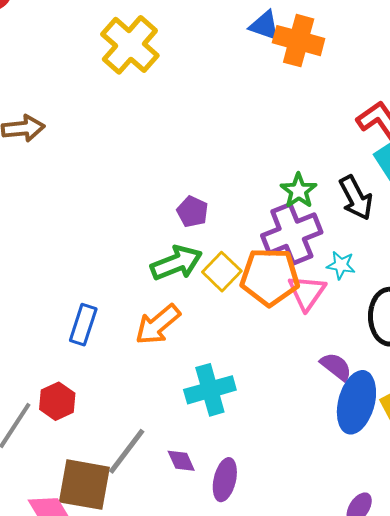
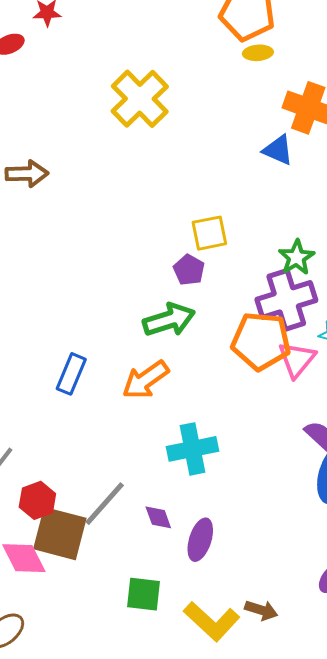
blue triangle: (265, 26) -> (278, 150), moved
yellow square: (222, 272) -> (209, 233), moved, turned 30
red hexagon: (57, 401) -> (37, 500), moved

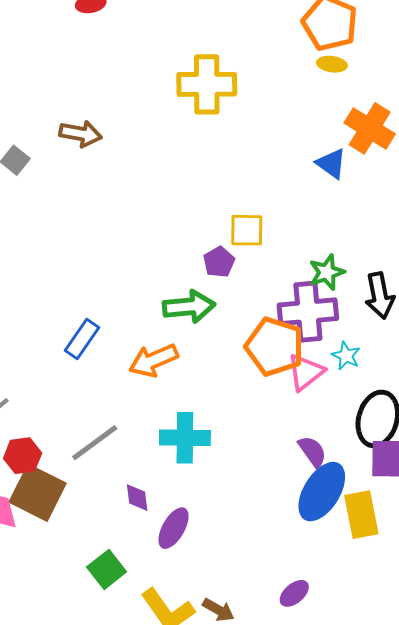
yellow cross: (140, 99) -> (207, 84), turned 32
gray line: (105, 504) -> (95, 443), moved
green square: (143, 594) -> (107, 569), turned 33

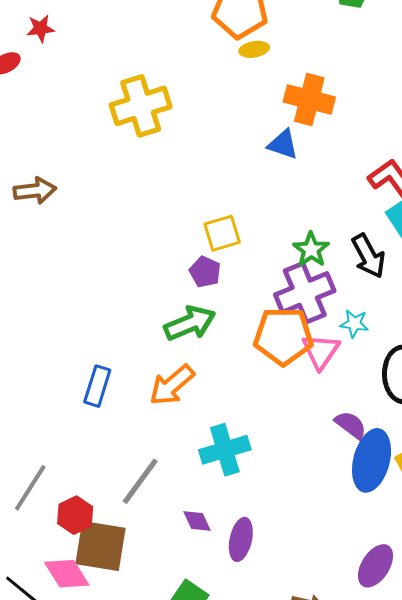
purple ellipse: (294, 593) -> (375, 566), size x1.4

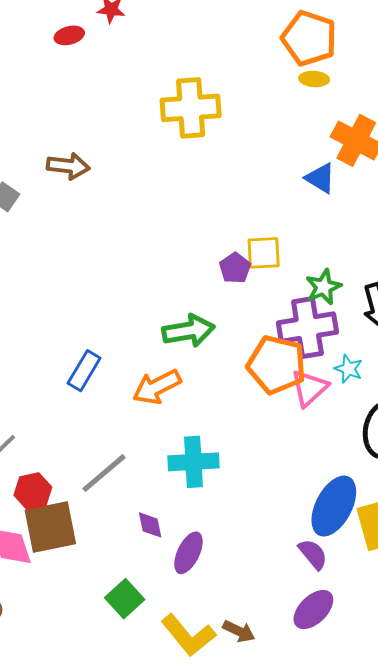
yellow square: (222, 233) -> (264, 253), moved
purple pentagon: (205, 272) -> (235, 268), moved
purple semicircle: (351, 425) -> (313, 554), moved
brown square: (100, 546) -> (50, 527), turned -34

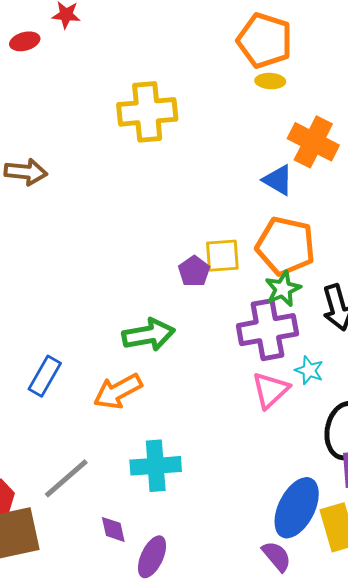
orange pentagon: (277, 365) -> (286, 246), moved

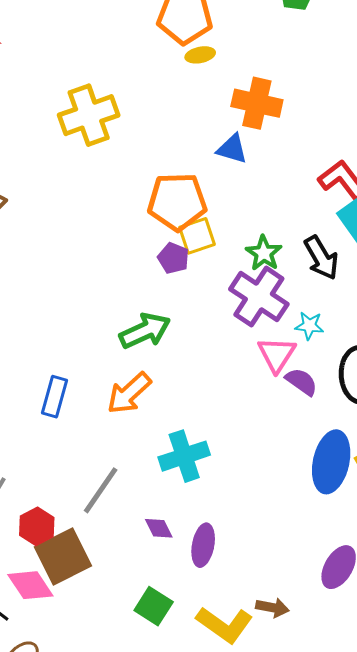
orange pentagon: (286, 246) -> (177, 202), moved
purple cross: (267, 330) -> (259, 297), turned -32
purple semicircle: (277, 556) -> (301, 382), moved

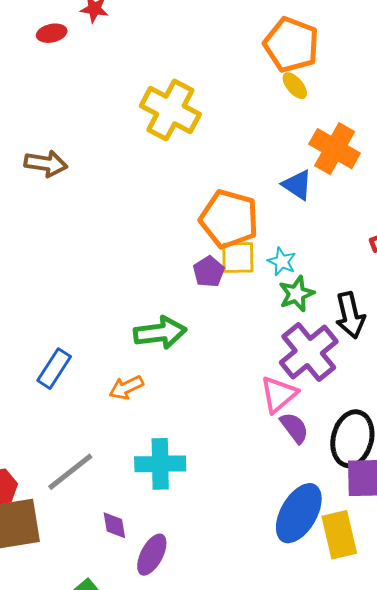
yellow ellipse: (200, 55) -> (295, 86), turned 44
yellow cross: (89, 115) -> (170, 110), turned 30
purple cross: (259, 297) -> (309, 352), moved
cyan star: (309, 326) -> (282, 261), moved
orange arrow: (129, 393) -> (126, 388), size x0.7

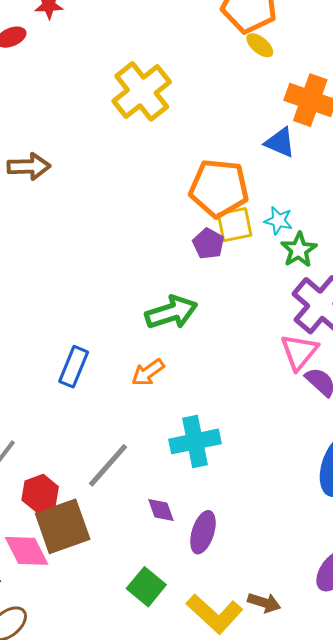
yellow cross: (170, 110) -> (142, 91), turned 34

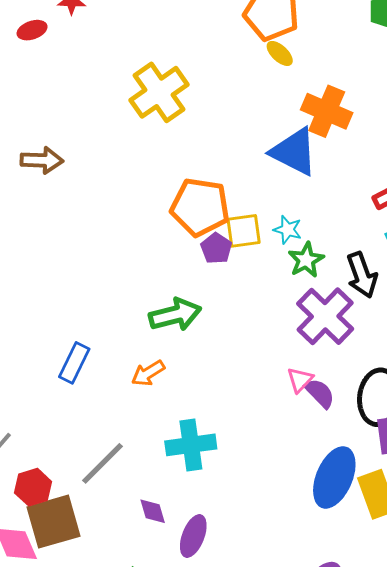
blue triangle: (280, 142) -> (294, 152), size x1.6
orange pentagon: (219, 188) -> (200, 207), moved
pink triangle: (299, 352) -> (300, 380), moved, size x0.7

